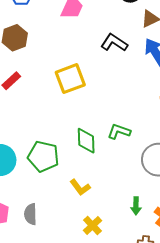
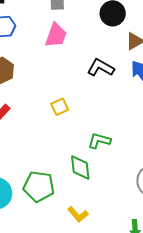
yellow square: (70, 79) -> (60, 107), size x0.6
green L-shape: (119, 131) -> (99, 141), moved

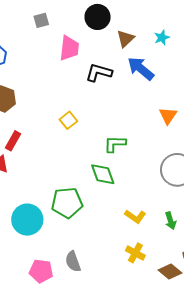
pink trapezoid: (56, 35) -> (69, 48), moved
yellow L-shape: (78, 214) -> (135, 216), moved

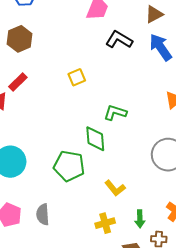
green pentagon: (67, 203) -> (69, 166), moved
green arrow: (170, 221) -> (140, 219), moved
yellow cross: (135, 253) -> (105, 223), turned 30

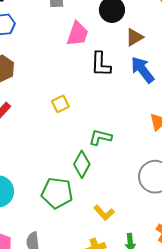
black L-shape: (119, 40) -> (101, 64), turned -116
green diamond: (95, 139) -> (82, 164), turned 36

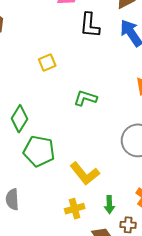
green diamond: (82, 164) -> (20, 119), moved
yellow L-shape: (104, 213) -> (85, 174), size x1.4

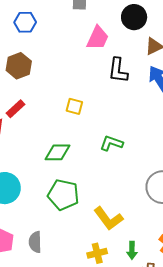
yellow square: (47, 63) -> (74, 106), turned 36
green diamond: (20, 119) -> (57, 152), moved, turned 56

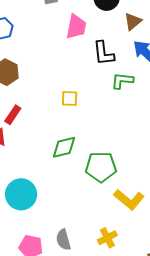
green L-shape: (111, 143) -> (122, 81), moved
green pentagon: (63, 195) -> (101, 167), moved
yellow cross: (97, 253) -> (107, 238), moved

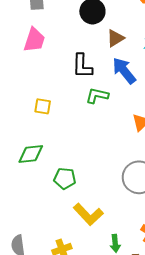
pink trapezoid: (76, 27) -> (34, 40), moved
green pentagon: (101, 167) -> (65, 178), size x0.7

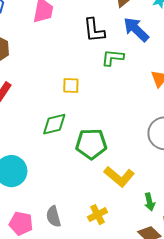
yellow square: (43, 106) -> (71, 85), moved
green pentagon: (65, 178) -> (91, 144), size x1.4

